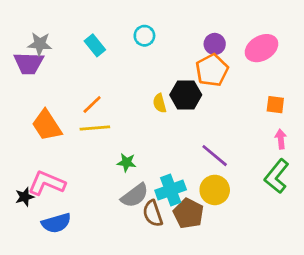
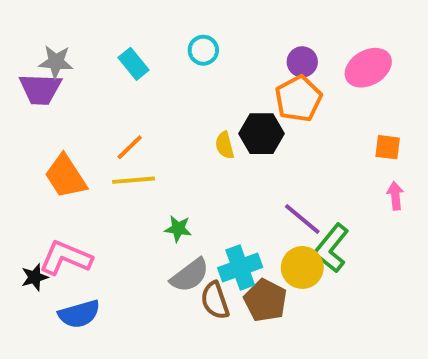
green L-shape: (277, 176) -> (331, 248), moved

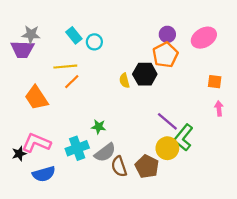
cyan circle: (203, 50) -> (94, 42), moved
yellow line: (133, 180) -> (65, 67), moved
cyan cross: (240, 267) -> (77, 148), moved

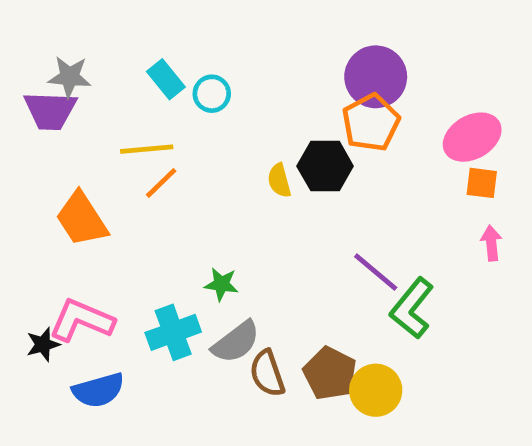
purple circle: (167, 34) -> (376, 77), size x1.6
pink ellipse: (204, 38) -> (472, 137), moved
yellow circle: (167, 148) -> (376, 390), moved

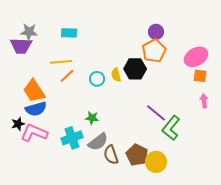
purple circle: (376, 77) -> (156, 32), size x0.6
cyan rectangle: (166, 79) -> (69, 33), turned -49
cyan circle: (212, 94) -> (97, 79), moved
black star: (43, 344) -> (18, 124), moved
blue semicircle: (98, 390) -> (36, 109), moved

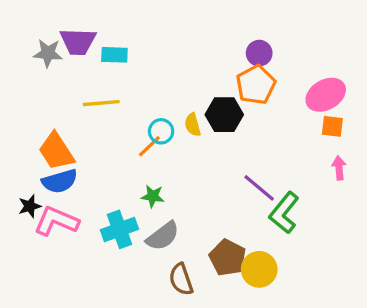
purple trapezoid: (21, 46) -> (78, 42), moved
orange line: (67, 76) -> (149, 146), moved
brown semicircle: (111, 155) -> (181, 279), moved

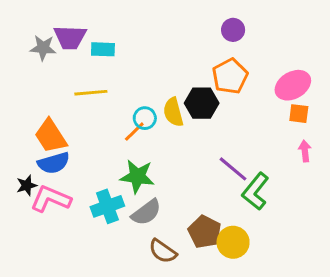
purple circle: (259, 53) -> (233, 30), moved
yellow semicircle: (193, 125) -> (173, 112), size x1.4
green star: (153, 196) -> (137, 176), size x1.6
brown semicircle: (181, 279) -> (163, 251), turned -36

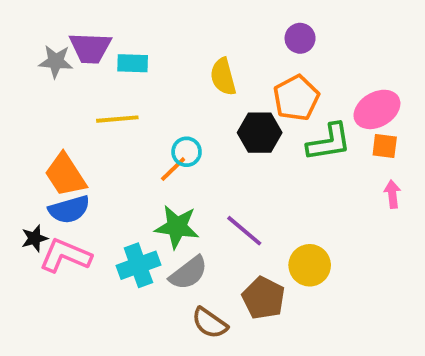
yellow semicircle: (173, 112) -> (223, 77), moved
purple line: (233, 169) -> (244, 231), moved
green L-shape: (255, 191) -> (329, 142), moved, turned -138
yellow circle: (233, 242) -> (310, 265), moved

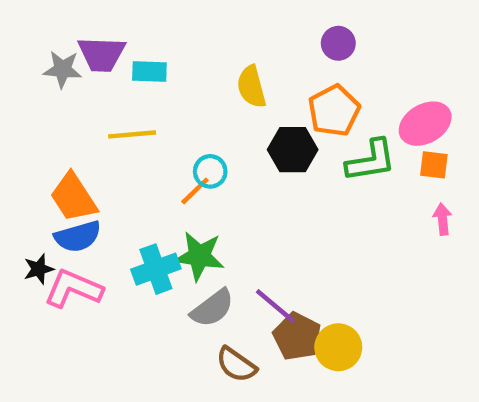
purple line: (244, 231) -> (275, 306), moved
cyan cross: (138, 265) -> (156, 269), moved
yellow circle: (310, 265) -> (338, 347), moved

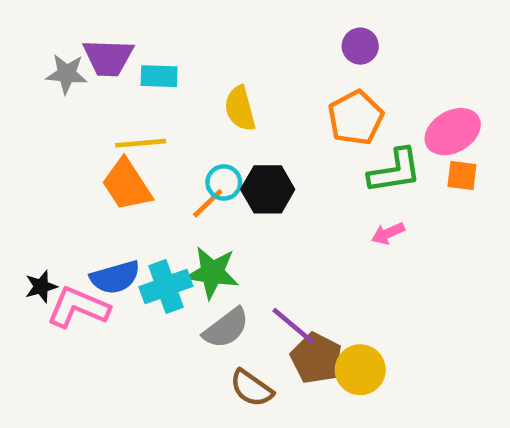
yellow semicircle: (251, 87) -> (240, 108), moved
black hexagon: (293, 150) -> (268, 189), moved
orange trapezoid: (73, 197) -> (127, 185), moved
pink arrow: (443, 219) -> (388, 233), moved, turned -108
blue semicircle: (78, 237) -> (115, 277), moved

